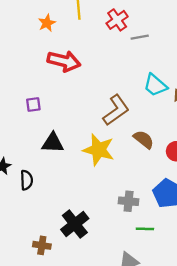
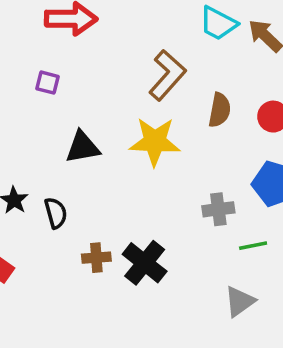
purple square: (33, 104) -> (48, 83), moved, turned 35
brown semicircle: (144, 139) -> (220, 110), turned 75
brown cross: (42, 245) -> (96, 258), moved

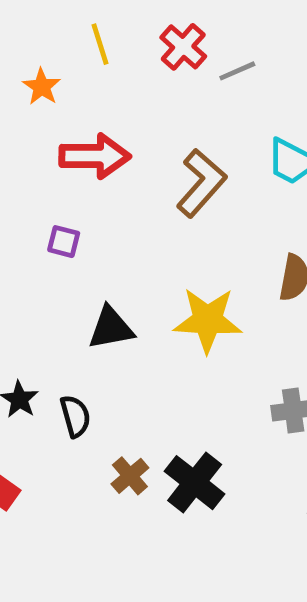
brown L-shape: (167, 75) -> (201, 183), moved
brown cross: (96, 258) -> (130, 476), turned -36

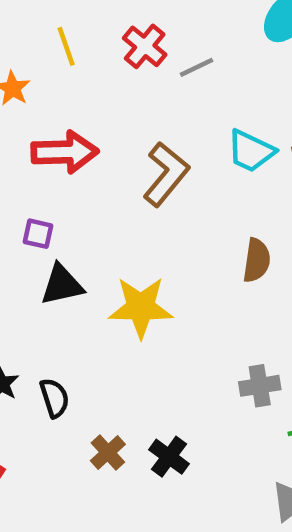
yellow star: (208, 320) -> (141, 307), moved
black triangle: (111, 328) -> (62, 285), moved
black cross: (195, 483) -> (169, 457), size x0.7

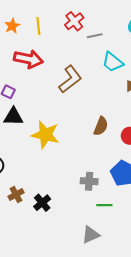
yellow line: (66, 46) -> (38, 26), moved
cyan trapezoid: (251, 151) -> (113, 62), moved

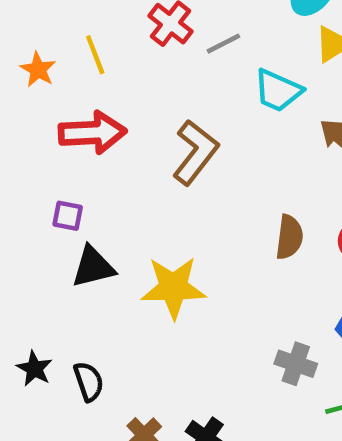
gray cross: (89, 181) -> (296, 364), turned 30

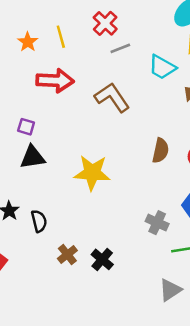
gray line: (223, 44) -> (120, 48), moved
brown L-shape: (195, 152) -> (112, 97), turned -78
purple square: (68, 216) -> (26, 127), moved
black triangle: (93, 267) -> (33, 157), moved

